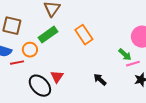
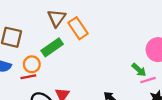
orange rectangle: (84, 35) -> (78, 28), moved
red line: (17, 63) -> (28, 77), moved

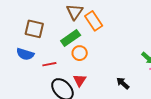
orange circle: (32, 64) -> (80, 53), moved

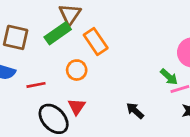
orange rectangle: (94, 21) -> (96, 42), moved
green rectangle: (71, 38) -> (58, 33), moved

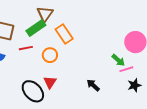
red line: (36, 85) -> (26, 48), moved

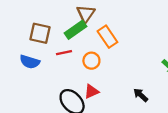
red triangle: (50, 82) -> (91, 92), turned 32

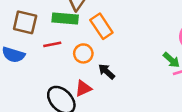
green rectangle: (75, 30) -> (65, 18), turned 40
black arrow: (141, 95) -> (107, 72), moved

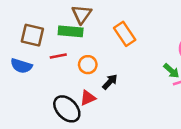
orange rectangle: (101, 26) -> (125, 34), moved
black arrow: (107, 72) -> (110, 82), turned 91

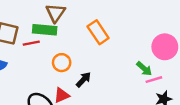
red line: (58, 56) -> (31, 43), moved

